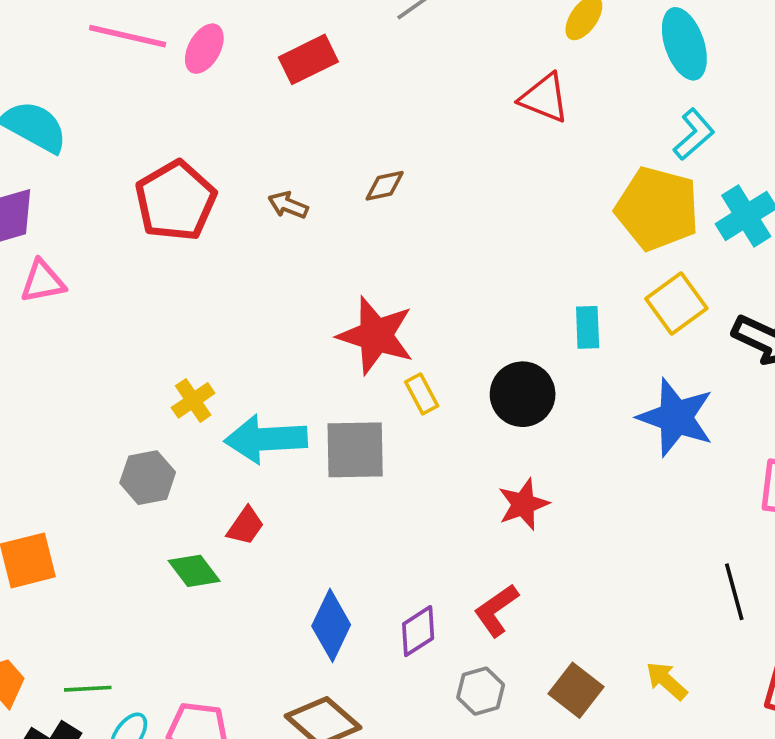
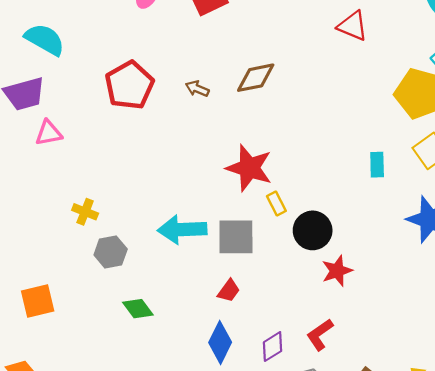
brown diamond: (385, 186) -> (256, 78), size x1.6
black circle: (523, 394) -> (313, 230), moved
yellow cross: (193, 400) -> (85, 212), moved, turned -35
red trapezoid: (245, 526) -> (229, 291), moved

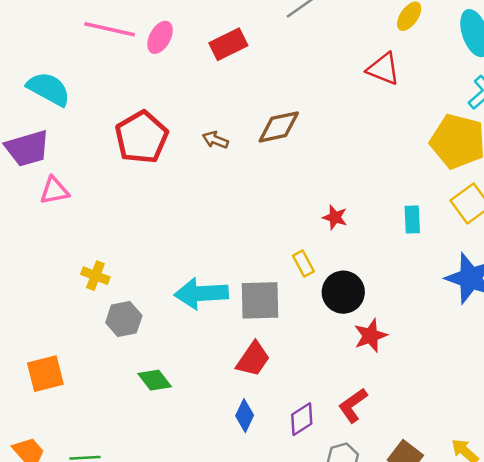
red star: (249, 168) -> (335, 217), moved, size x0.5
red trapezoid: (229, 291) -> (253, 359), size x1.4
blue diamond: (220, 342) -> (245, 416), size x0.7

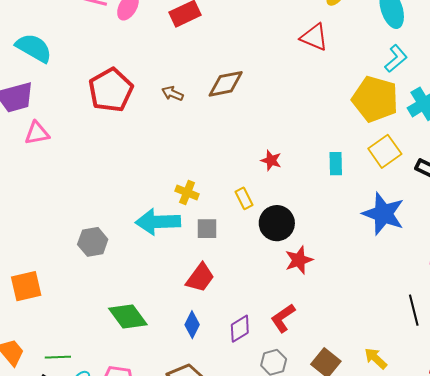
yellow cross: (95, 276) -> (187, 193), moved
gray square: (260, 300) -> (207, 229), size x0.6
green diamond: (155, 380) -> (128, 316), moved, size x1.4

